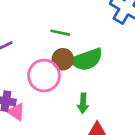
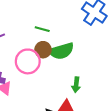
green arrow: (83, 103) -> (76, 85), moved

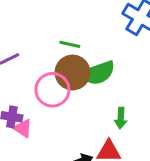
brown circle: (43, 50) -> (73, 73), size x1.5

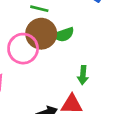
green semicircle: (98, 73) -> (64, 35), size x0.7

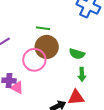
green semicircle: (64, 35) -> (77, 54), moved, turned 42

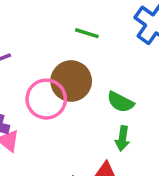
green line: (43, 28) -> (87, 33), moved

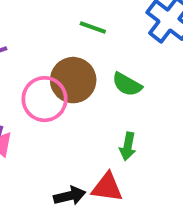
green semicircle: (120, 102) -> (127, 84), moved

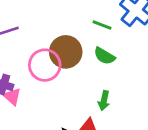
green line: (93, 28) -> (102, 25), moved

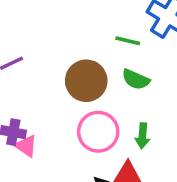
pink circle: (45, 65) -> (98, 132), moved

